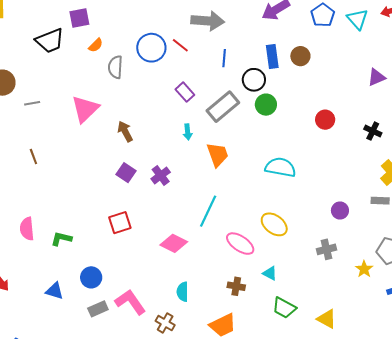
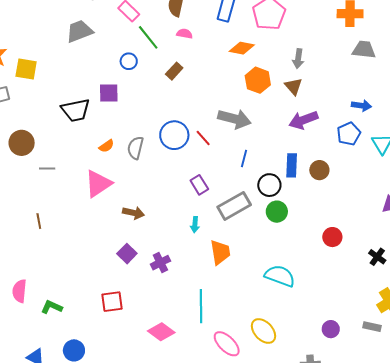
orange semicircle: (96, 45) -> (106, 146), moved
brown arrow: (125, 131) -> (133, 213), turned 120
cyan line: (208, 211) -> (201, 306), turned -36

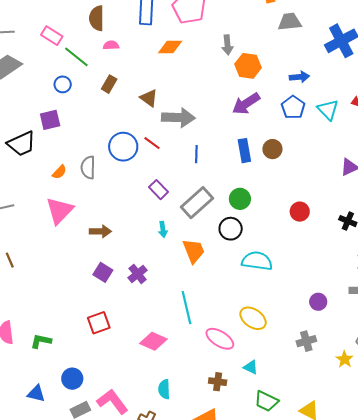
orange hexagon: (258, 80) -> (248, 66), moved
brown triangle: (293, 86) -> (149, 98), moved
black circle: (269, 185) -> (231, 229), moved

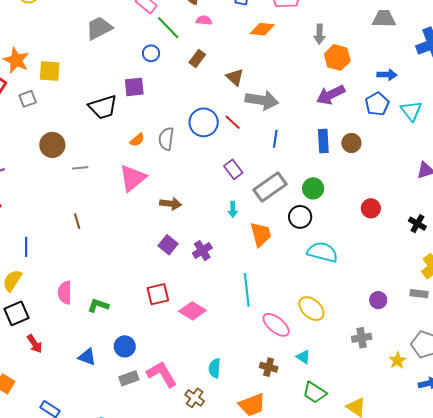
pink diamond: (153, 341) -> (192, 311), moved

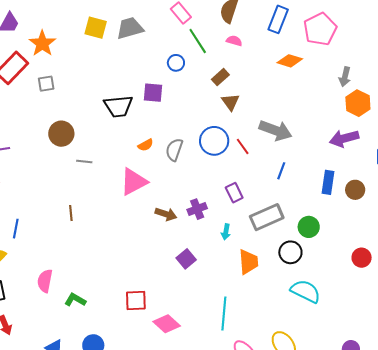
yellow square: (50, 71) -> (96, 28), moved
brown triangle: (235, 77) -> (230, 102), moved
purple square: (168, 245) -> (186, 259), moved
purple cross: (202, 251) -> (197, 209), moved

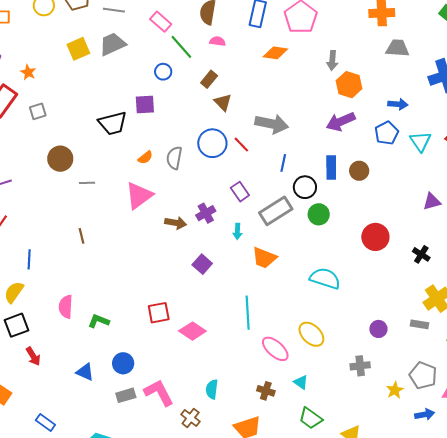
yellow square: (96, 28) -> (78, 49), turned -30
orange star: (42, 43) -> (28, 72), size x0.6
black circle: (290, 252) -> (305, 187), moved
red circle: (362, 258) -> (375, 237), size x1.4
orange trapezoid: (248, 262) -> (264, 258), turned 124

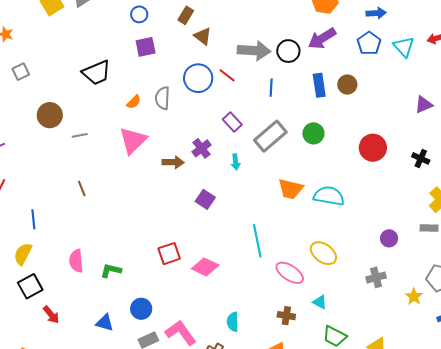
purple square: (145, 105) -> (146, 47), moved
black circle: (305, 187) -> (288, 51), moved
orange trapezoid: (264, 258) -> (291, 189), moved

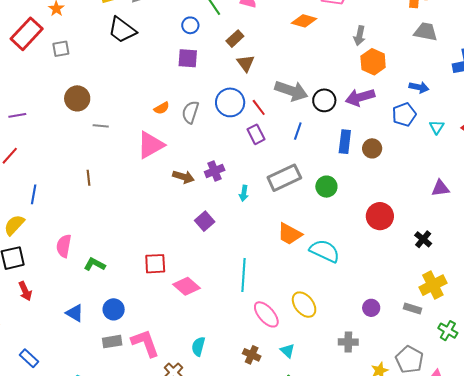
cyan triangle: (404, 47) -> (437, 127), size x0.7
black trapezoid: (97, 73) -> (122, 30), moved, turned 44
purple rectangle: (232, 122) -> (256, 134), moved

